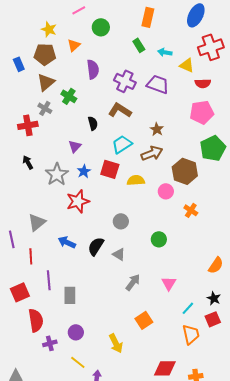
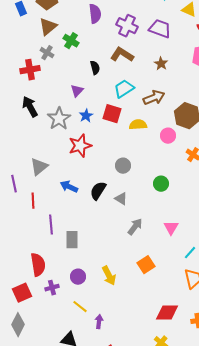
brown star: (157, 129) -> (161, 64), moved
black arrow: (28, 162) -> (30, 107), size x1.5
red square: (20, 292) -> (22, 293), moved
yellow arrow: (116, 343) -> (109, 276), moved

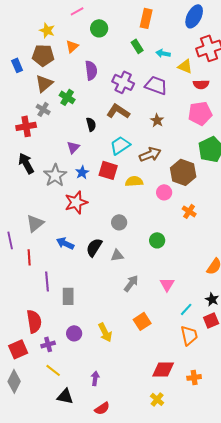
gray triangle: (121, 199) -> (117, 255), turned -40
yellow line: (80, 307) -> (53, 370), moved

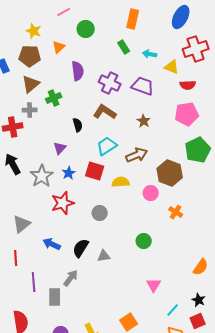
green cross: (67, 97) -> (54, 98), turned 35
gray cross: (43, 109) -> (30, 110), turned -32
gray circle: (119, 222) -> (100, 213), moved
gray arrow: (131, 283) -> (71, 278), moved

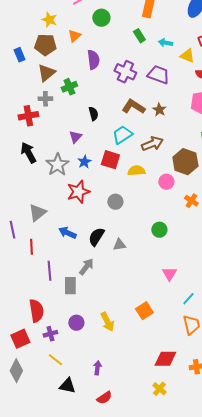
brown L-shape: (105, 112) -> (133, 107), moved

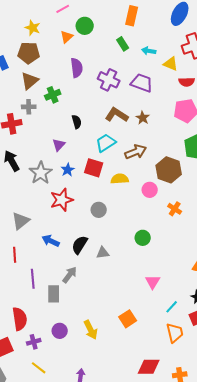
orange triangle: (74, 36) -> (67, 37), moved

